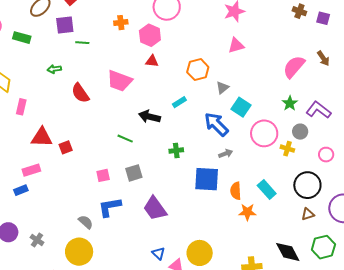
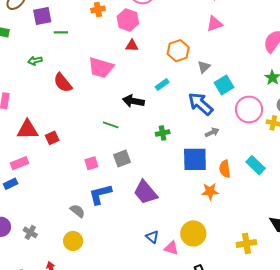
cyan square: (241, 107) -> (224, 85), turned 30
orange star: (247, 212) -> (210, 191), moved
yellow circle: (79, 252) -> (73, 241), size x0.7

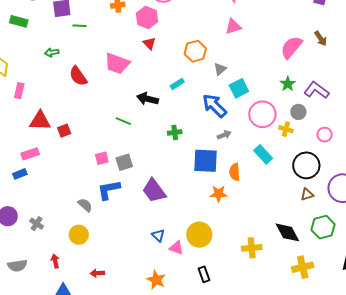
red triangle: (132, 46) -> (149, 43), turned 40
gray square: (122, 159) -> (124, 162), moved
cyan rectangle: (256, 165) -> (263, 154), moved

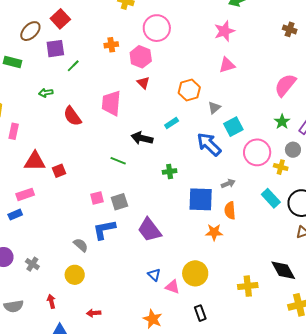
green line: (79, 26) -> (73, 66), turned -48
pink trapezoid: (117, 63) -> (111, 103), turned 76
gray arrow: (224, 135) -> (228, 184), moved
cyan rectangle: (263, 154) -> (271, 198), moved

